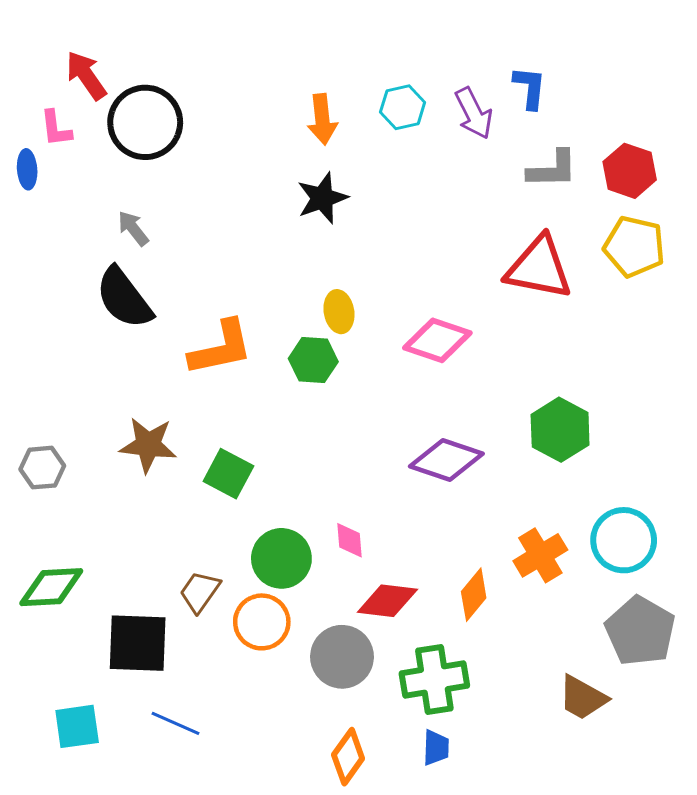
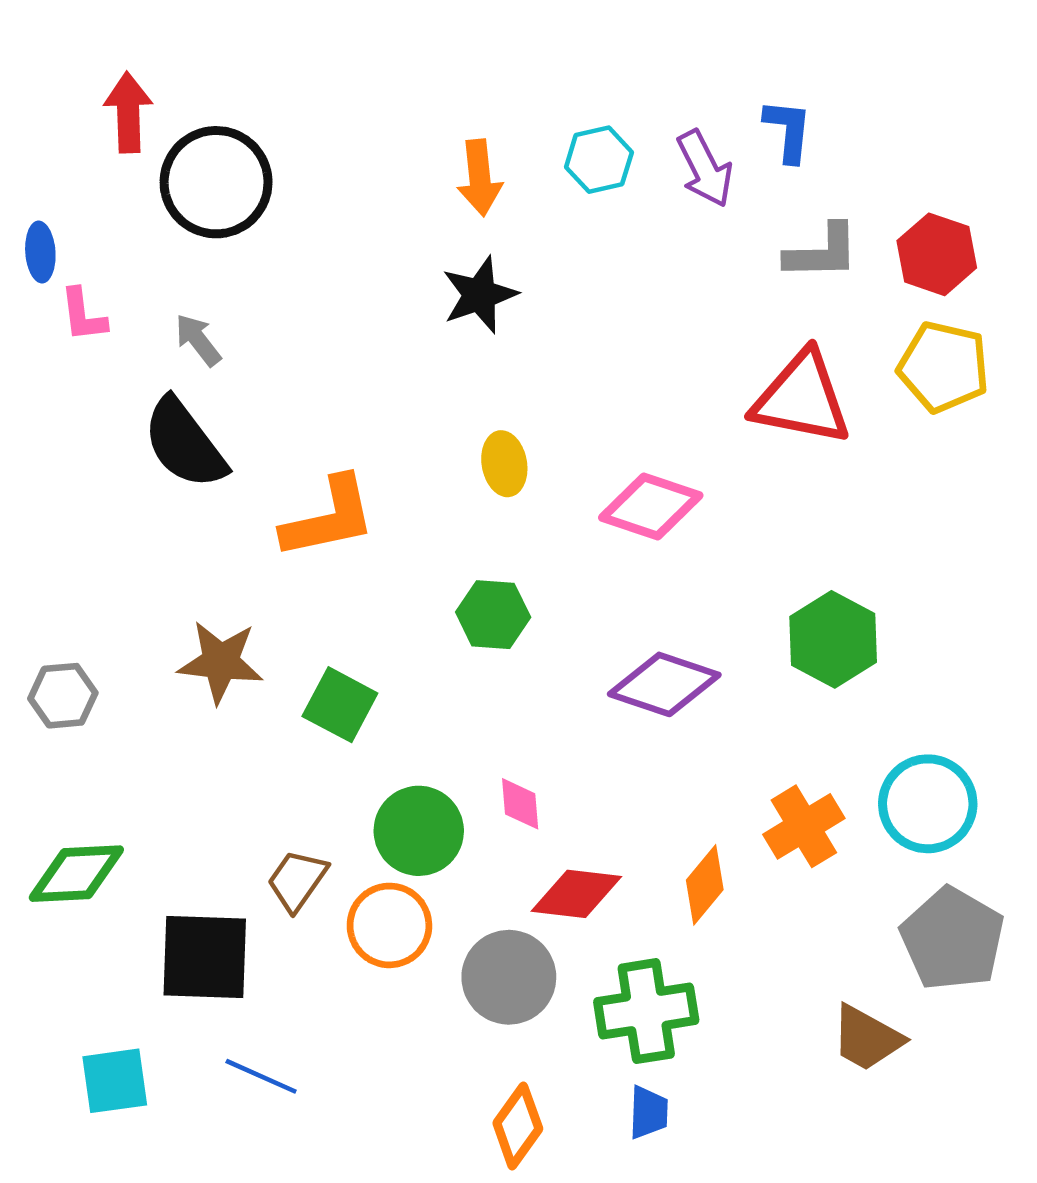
red arrow: (86, 75) -> (128, 112), turned 33
pink L-shape: (56, 128) -> (83, 315), moved
green hexagon: (313, 360) -> (493, 615), moved

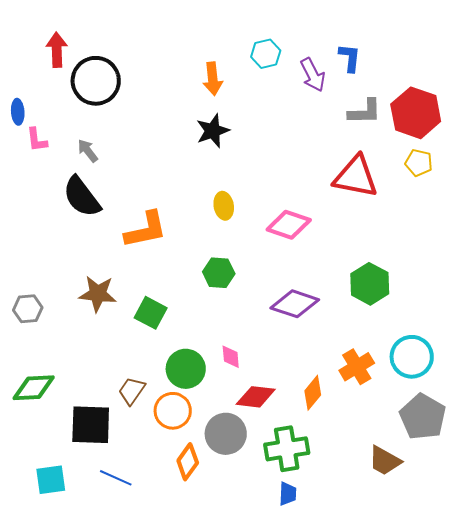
cyan hexagon: (599, 160) -> (266, 54), moved
red hexagon: (937, 254) -> (416, 113), size x1.4
yellow pentagon: (944, 367) -> (419, 163), size x0.7
orange diamond: (518, 1126) -> (188, 462), moved

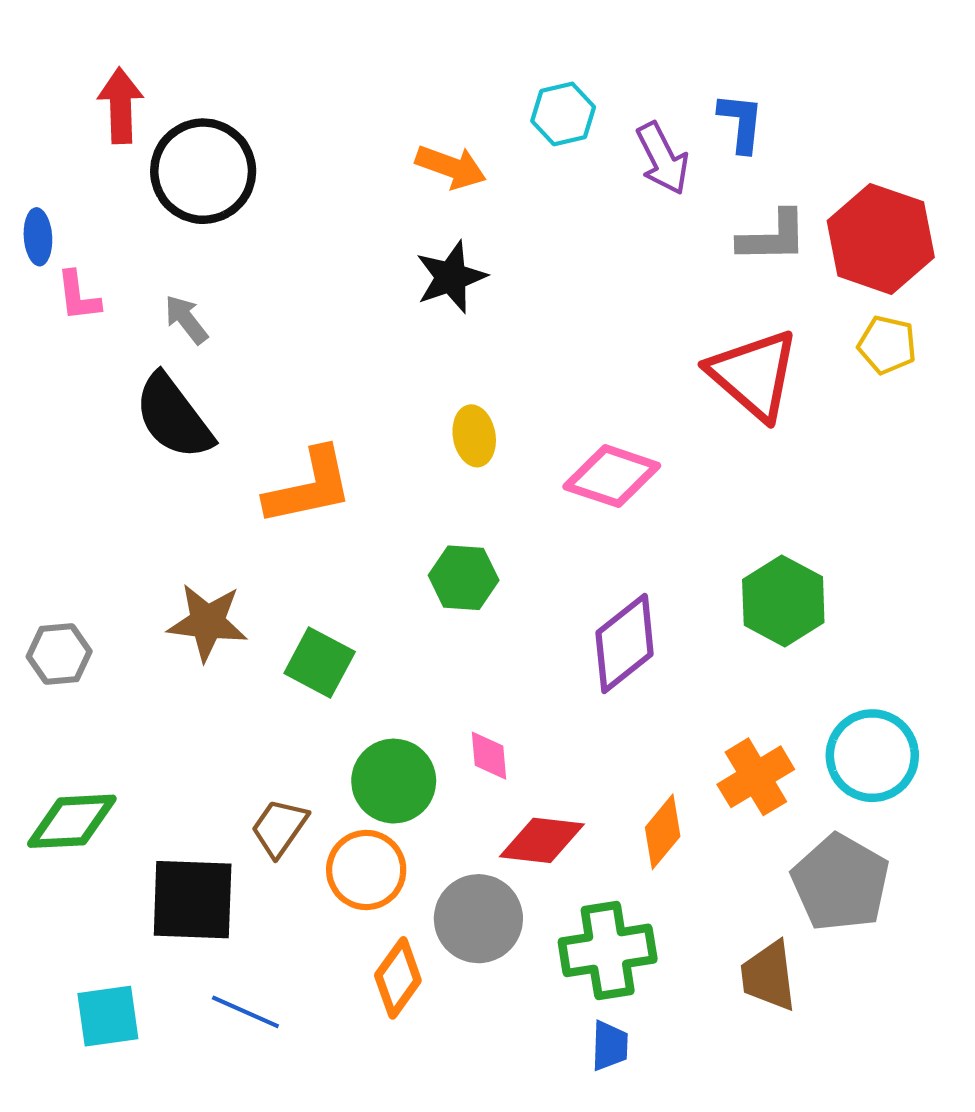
orange arrow: (213, 79) -> (451, 167), turned -64
red triangle: (356, 177) -> (754, 374), turned 30
purple diamond: (295, 304) -> (625, 643), turned -57
gray pentagon: (423, 417) -> (841, 883), moved
brown trapezoid: (385, 461) -> (769, 976), moved, turned 54

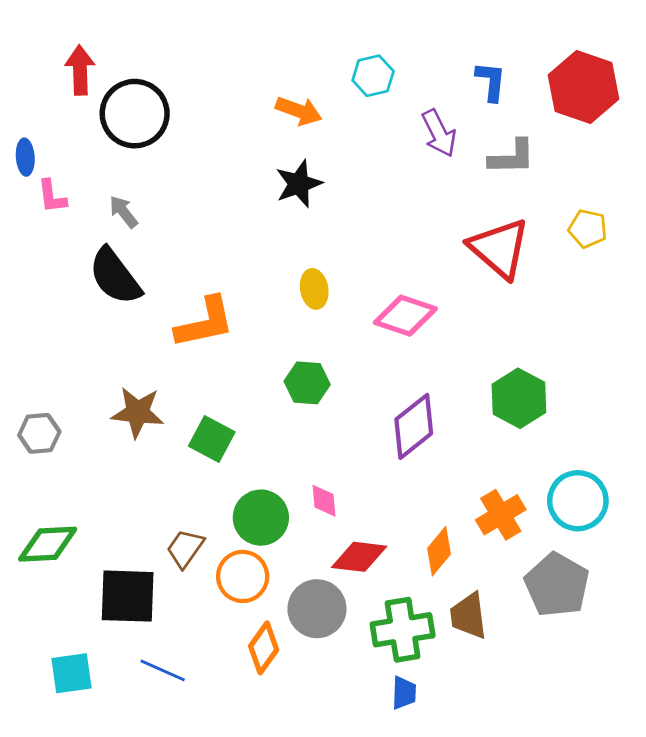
purple arrow: (663, 158) -> (439, 133), moved
red hexagon: (881, 239) -> (583, 87), moved
brown trapezoid: (769, 976) -> (468, 616), moved

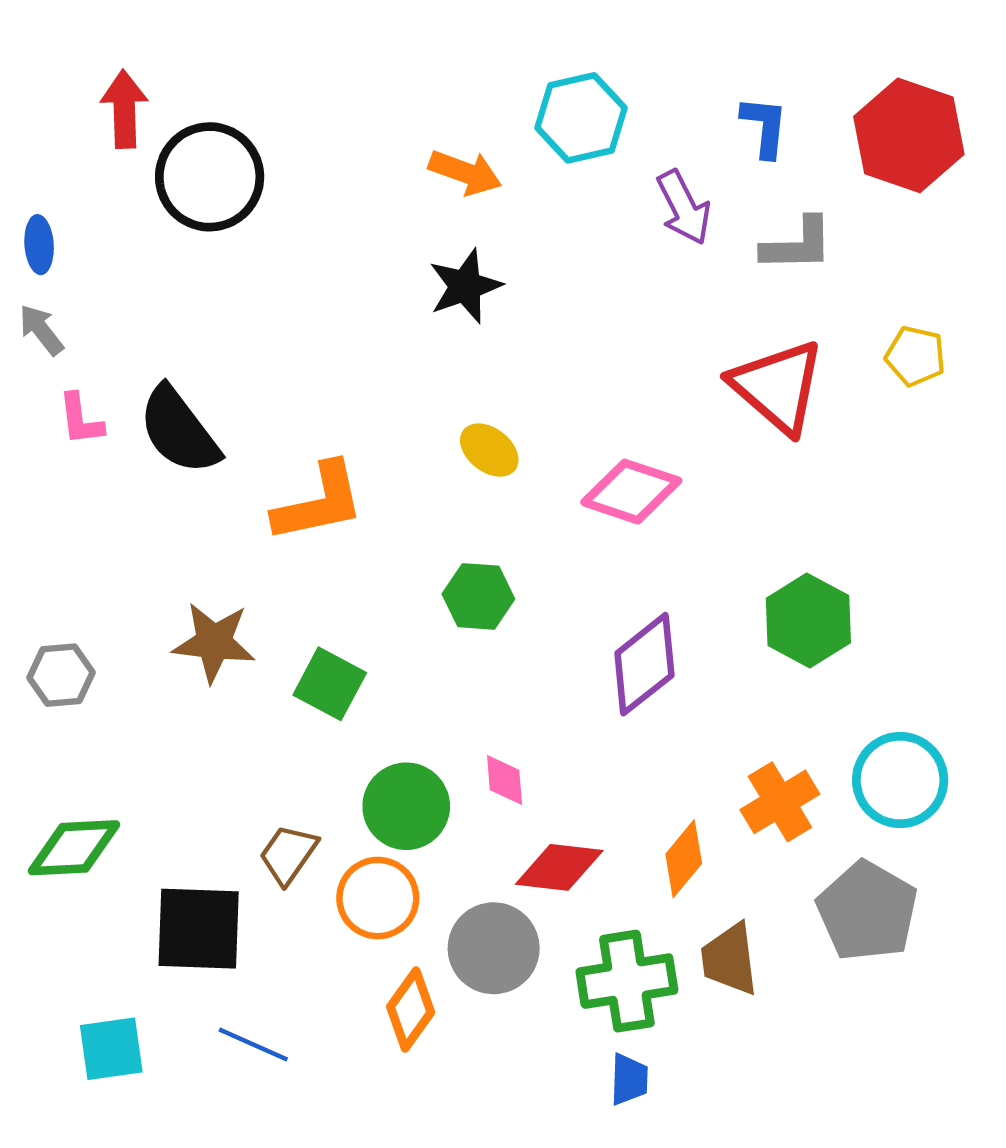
cyan hexagon: (373, 76) -> (581, 118), size x1.4
pink L-shape: (52, 196) -> (81, 419), moved
gray arrow: (123, 212) -> (41, 330), moved
yellow ellipse: (314, 289) -> (489, 450), turned -42

